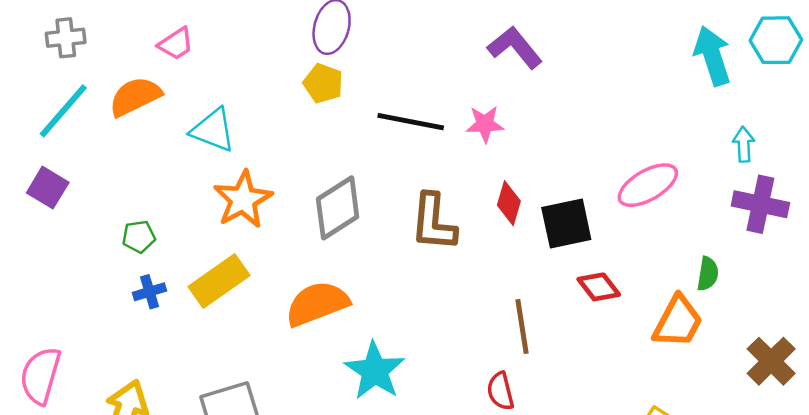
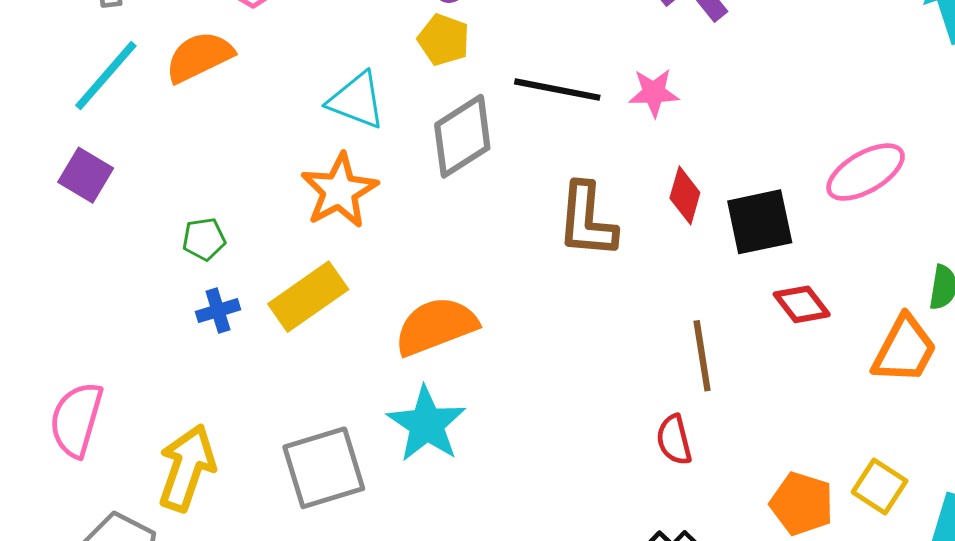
cyan triangle: (213, 130) -> (356, 100), moved
gray diamond: (338, 208) -> (462, 136), moved
cyan star: (375, 371) -> (427, 424), moved

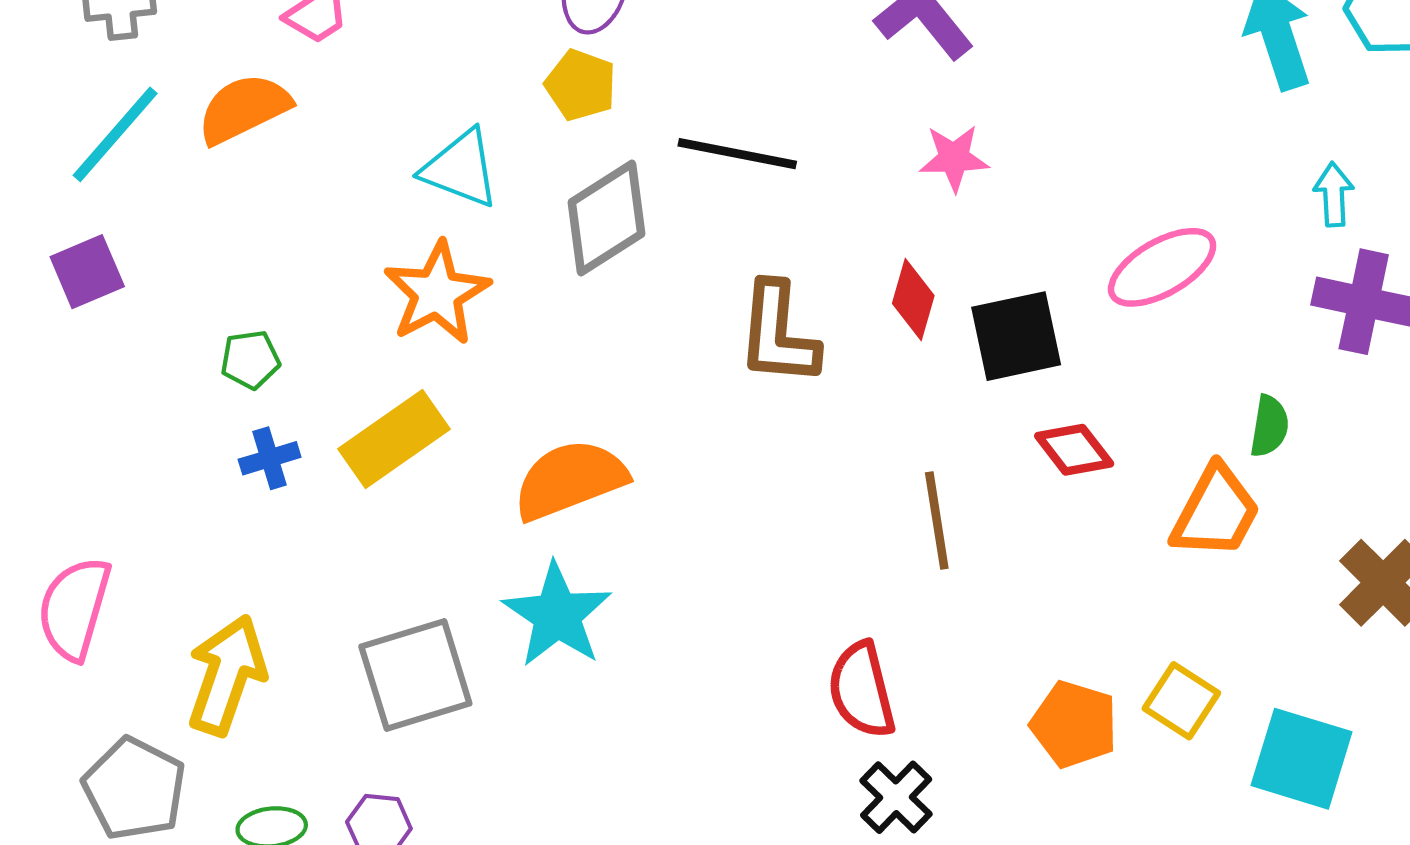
pink star: (654, 93) -> (954, 158), moved
purple square: (86, 175) -> (87, 272), turned 36
red semicircle: (674, 440) -> (862, 690), moved, size x1.4

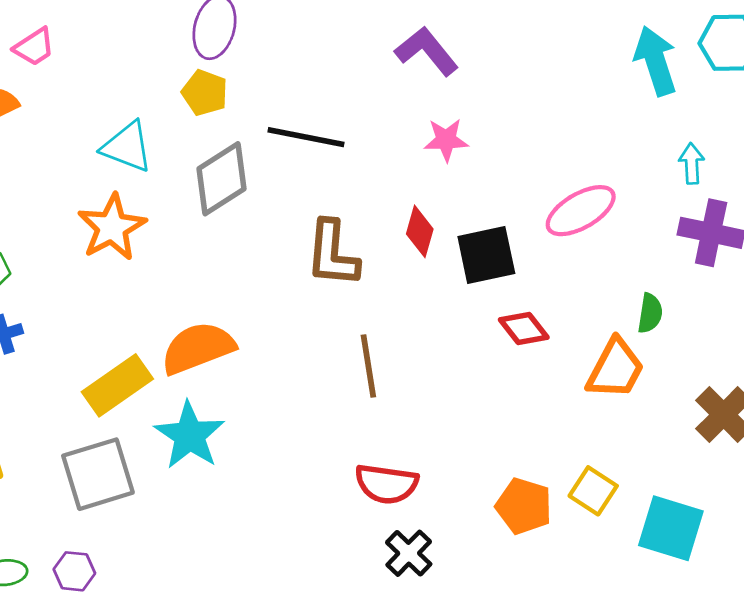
yellow rectangle: (394, 439) -> (117, 385), moved
brown line: (937, 521) -> (368, 366), moved
red semicircle: (862, 690) -> (386, 484), turned -68

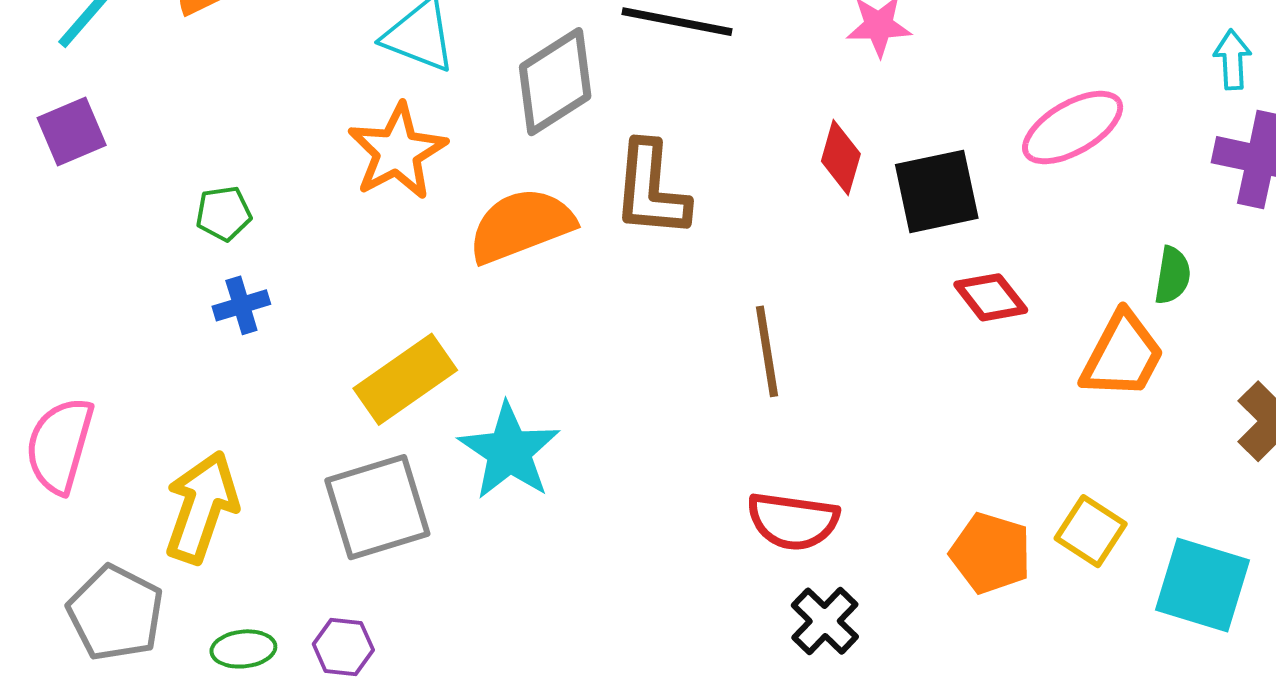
brown L-shape: (332, 254) -> (651, 189), moved
orange semicircle: (198, 348) -> (521, 225), moved

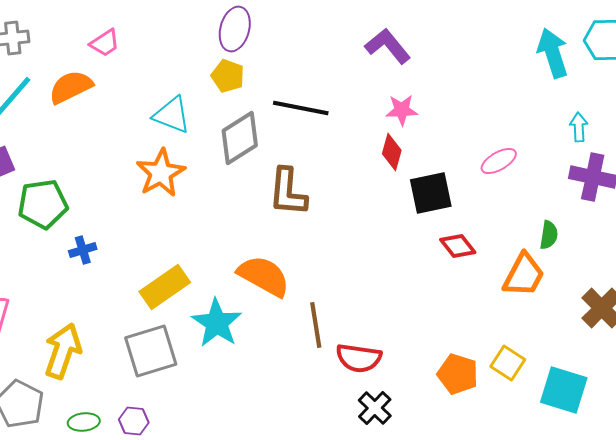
pink ellipse: (1073, 128) -> (499, 161), size x0.7
red diamond: (841, 157) -> (392, 152), moved
green pentagon: (223, 213) -> (43, 204), moved, size x1.8
orange semicircle: (521, 225) -> (264, 276), moved, turned 50
brown line: (767, 351) -> (316, 325), moved

